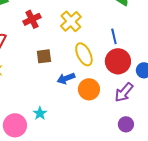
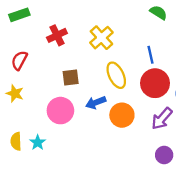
cyan star: (40, 113) -> (38, 142), moved
pink circle: (15, 125) -> (60, 111), moved

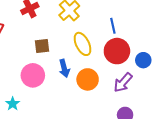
blue arrow: (96, 103) -> (64, 68), turned -84

